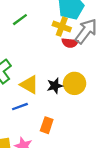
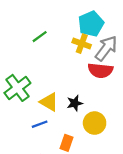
red semicircle: (70, 43) -> (100, 70), moved, size x1.5
yellow circle: (75, 83) -> (95, 123), moved

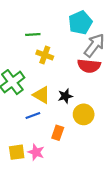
green line: (40, 37) -> (33, 35), turned 32
yellow cross: (82, 44) -> (45, 55), moved

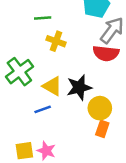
black star: (65, 96) -> (79, 87), size x1.5
orange rectangle: (58, 133) -> (102, 129), moved

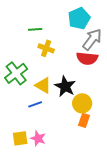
black star: (79, 87) -> (65, 86), turned -30

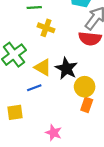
yellow square: (20, 138) -> (15, 112), moved
pink star: (38, 138) -> (54, 133), moved

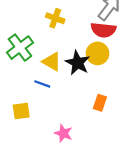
yellow circle: (85, 87) -> (97, 53), moved
blue line: (34, 88) -> (42, 84), turned 40

